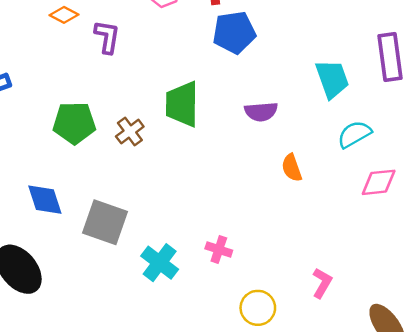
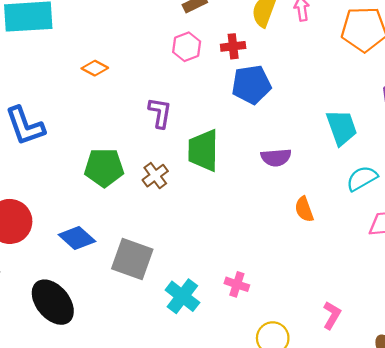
purple L-shape: (107, 37) -> (160, 113), moved
blue diamond: (45, 200) -> (77, 238), turned -30

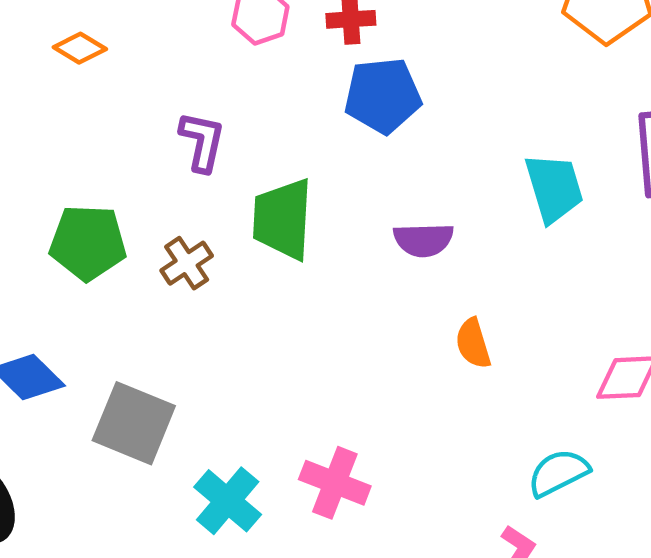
cyan semicircle: (362, 178) -> (558, 473), moved
pink cross: (237, 284) -> (335, 483), size x1.4

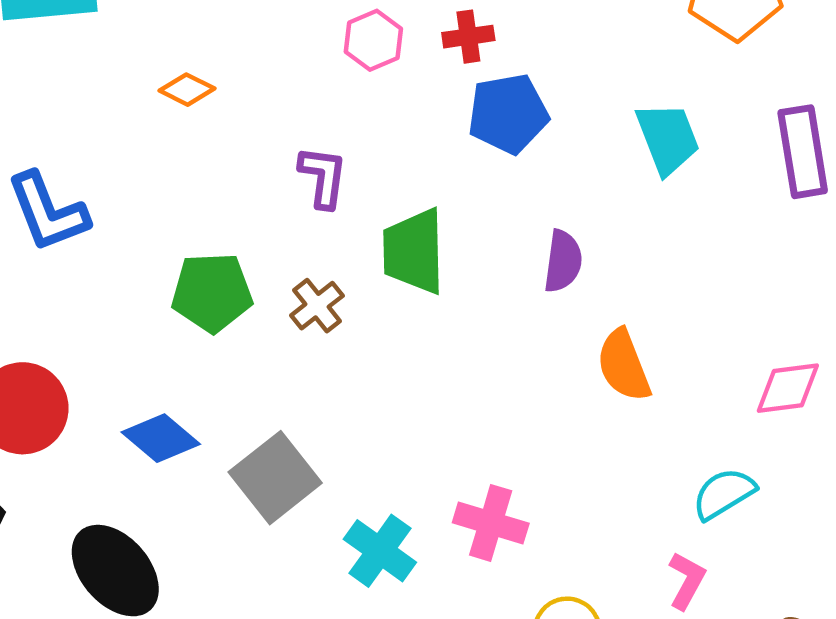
cyan trapezoid: (554, 188) -> (668, 138), moved
purple semicircle: (423, 240) -> (563, 261), turned -76
orange semicircle: (473, 343) -> (624, 365), size x1.4
gray square: (134, 423) -> (275, 478), turned 34

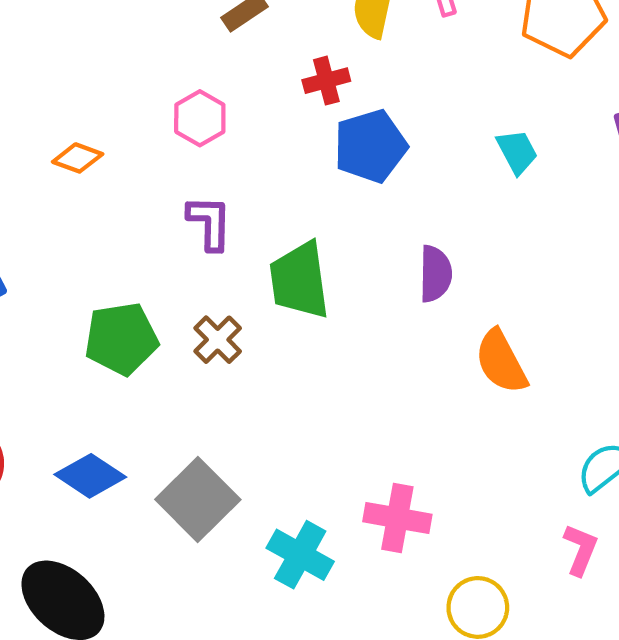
pink hexagon: (373, 40) -> (200, 118), moved
cyan trapezoid: (668, 138) -> (517, 152), size x0.7

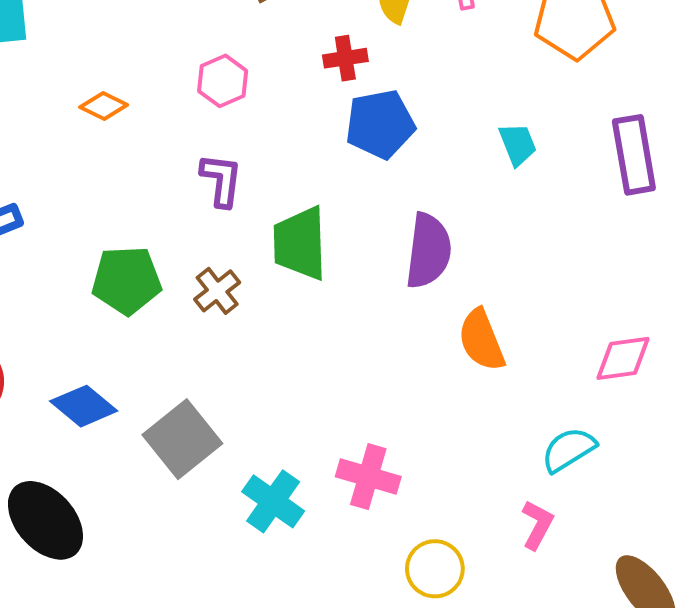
purple semicircle: (435, 274) -> (428, 251), size x1.4

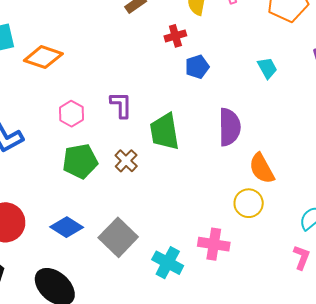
pink hexagon: (223, 81) -> (71, 114), moved
orange diamond: (104, 106) -> (43, 57), moved, size x1.6
blue pentagon: (380, 124) -> (197, 67), size x0.7
yellow circle: (435, 569) -> (249, 203), moved

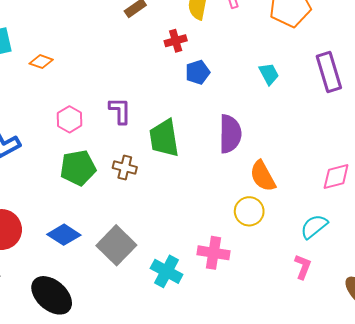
orange diamond: (43, 57) -> (41, 62), size x0.6
brown cross: (126, 161) -> (125, 168), turned -30

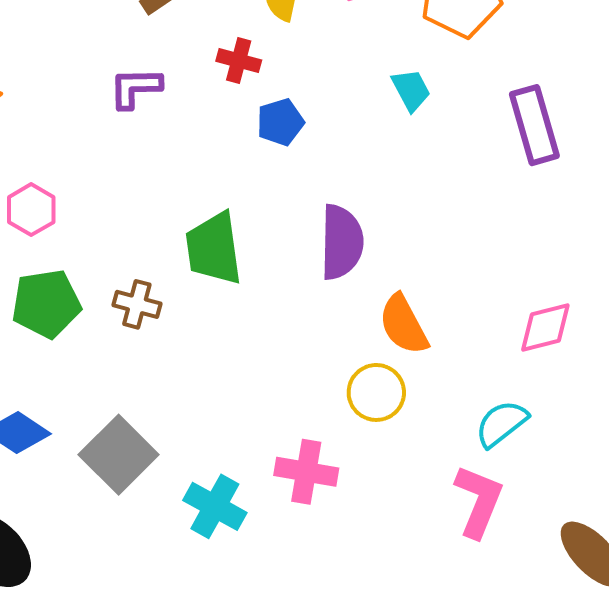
red cross: (176, 41) -> (239, 61), turned 30
cyan trapezoid: (269, 74) -> (411, 90), moved
purple L-shape: (120, 111) -> (135, 88), moved, turned -92
pink L-shape: (303, 267) -> (479, 501), size x1.5

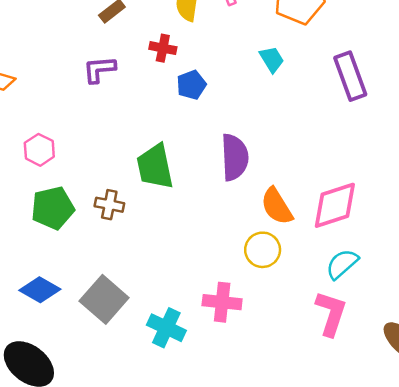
pink diamond: (545, 328) -> (335, 205), moved, size x1.4

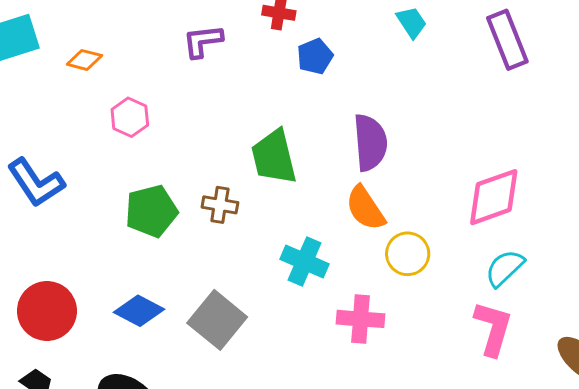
pink hexagon: (39, 150) -> (130, 117), moved
orange semicircle: (277, 206) -> (365, 208), moved
cyan cross: (166, 328) -> (305, 262), moved

